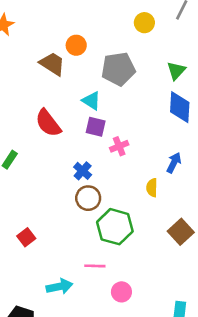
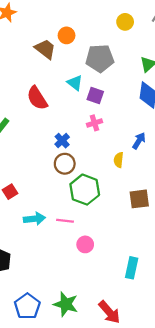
purple square: (96, 127) -> (95, 96), moved
brown square: (181, 232) -> (139, 199), turned 30
cyan arrow: (59, 287) -> (34, 219), moved

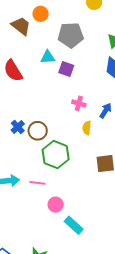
cyan triangle: (75, 83) -> (48, 57), turned -42
pink cross: (94, 123) -> (79, 103), moved, turned 32
blue cross: (62, 141) -> (18, 127), moved
cyan rectangle: (132, 268) -> (74, 225), moved, turned -60

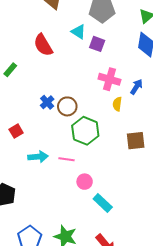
cyan triangle: (48, 57) -> (78, 32), turned 35
pink cross: (79, 103) -> (109, 79), size x1.5

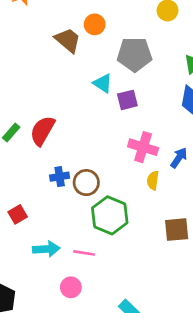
purple square: (97, 44) -> (127, 100), turned -35
red semicircle: (43, 45) -> (42, 131), moved, turned 60
blue cross: (47, 102) -> (60, 177), turned 32
pink circle: (85, 182) -> (71, 287), moved

